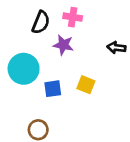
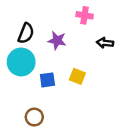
pink cross: (73, 17) -> (85, 15), moved
black semicircle: (41, 22) -> (26, 33), moved

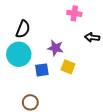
purple star: (57, 40) -> (55, 48), moved

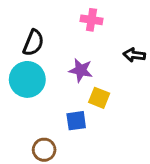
pink cross: (74, 13) -> (91, 20), moved
blue square: (42, 70) -> (76, 121), moved

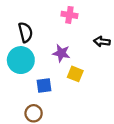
black semicircle: (33, 43) -> (25, 32), turned -36
blue square: (76, 121) -> (44, 86), moved

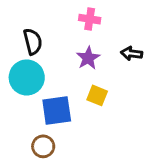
purple star: (61, 53) -> (88, 58), moved, turned 30
blue square: (44, 86) -> (57, 110), size x1.5

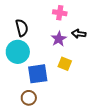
black arrow: (132, 54) -> (79, 34), moved

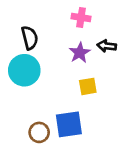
yellow square: (65, 64) -> (88, 86), turned -32
blue square: (38, 74) -> (69, 124), moved

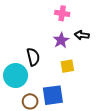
black semicircle: (30, 38) -> (33, 57), moved
cyan circle: (24, 70) -> (16, 76), moved

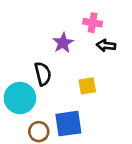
pink cross: (62, 13) -> (93, 23), moved
purple star: (61, 40) -> (63, 43), moved

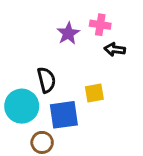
purple star: (63, 43) -> (68, 33), moved
blue square: (68, 124) -> (64, 115), moved

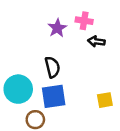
black semicircle: (46, 80) -> (52, 67), moved
yellow square: (94, 93) -> (105, 100), moved

